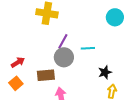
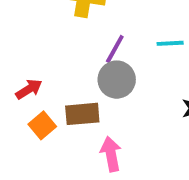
cyan line: (88, 48) -> (170, 43), moved
orange square: (16, 83) -> (42, 125), moved

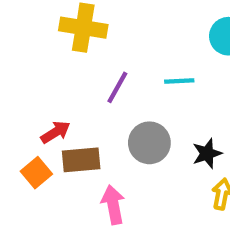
gray circle: (117, 80) -> (149, 143), moved
red arrow: (29, 89) -> (56, 132), moved

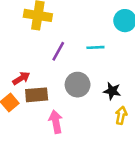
black star: (207, 153) -> (112, 91), turned 30

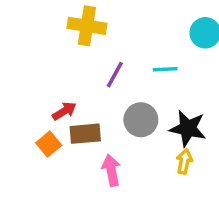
black star: (112, 91) -> (188, 128), size x1.5
yellow arrow: (121, 115) -> (184, 161), moved

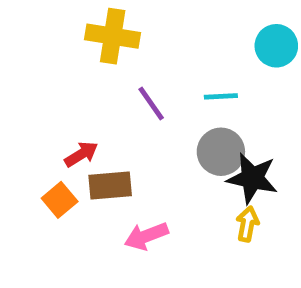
purple line: (115, 75) -> (151, 104), turned -64
gray circle: (141, 120) -> (221, 152), moved
pink arrow: (111, 170) -> (146, 236), turned -100

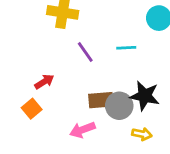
gray circle: (221, 152) -> (119, 106), moved
brown rectangle: (110, 185) -> (101, 100), moved
yellow arrow: (247, 224) -> (142, 134), moved, turned 90

